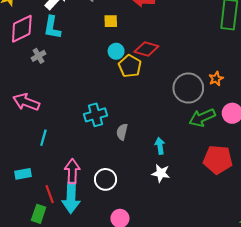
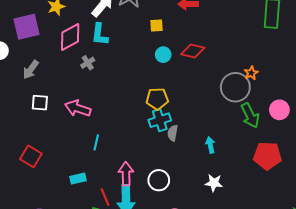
yellow pentagon: (130, 66) -> (157, 99), moved, turned -30
orange star: (216, 79) -> (251, 73), moved
cyan cross: (95, 115) -> (160, 120), moved
green arrow: (202, 118) -> (250, 115), turned -90
white star: (161, 173) -> (214, 183), moved

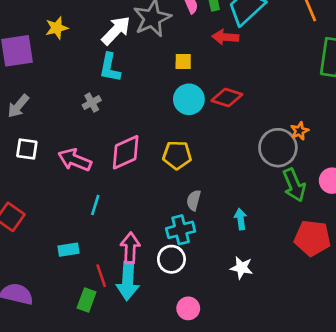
pink diamond: (70, 37) -> (126, 152), moved
cyan circle: (163, 55) -> (189, 99), size x1.5
cyan cross: (160, 120) -> (181, 230), moved

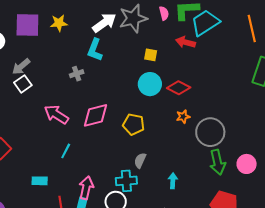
yellow star: (57, 28) -> (59, 23), moved
orange star: (299, 131) -> (183, 117), moved
white square: (27, 149) -> (23, 84), moved, turned 36

